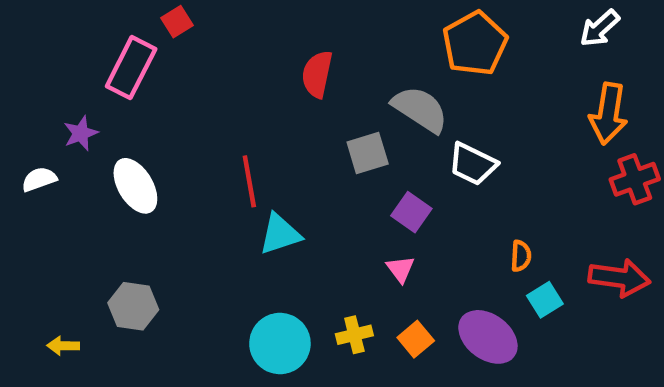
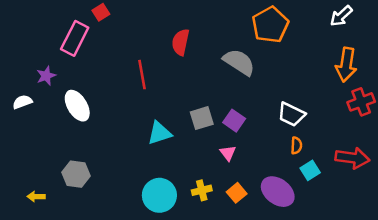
gray square: (368, 153) -> (202, 118), moved
white trapezoid: (473, 164) -> (291, 114), moved
red line: (249, 181) -> (142, 75), moved

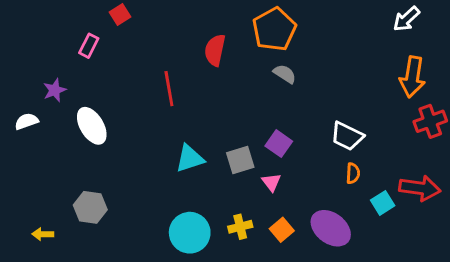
orange pentagon: (270, 25) -> (274, 29), moved
pink rectangle: (75, 38) -> (89, 46), size x0.6
gray semicircle: (239, 62) -> (285, 74), size x0.6
gray square: (202, 118) -> (240, 160), moved
cyan square: (310, 170) -> (383, 203), moved

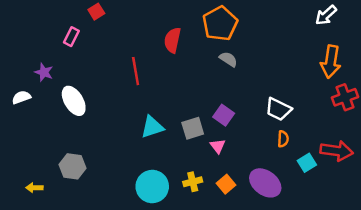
purple star: (55, 90) -> (44, 72), turned -30

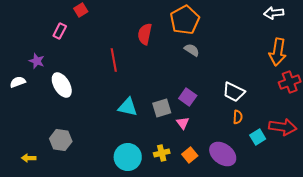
white arrow: (326, 15) -> (274, 13), turned 36
cyan triangle: (152, 127) -> (128, 107), turned 30

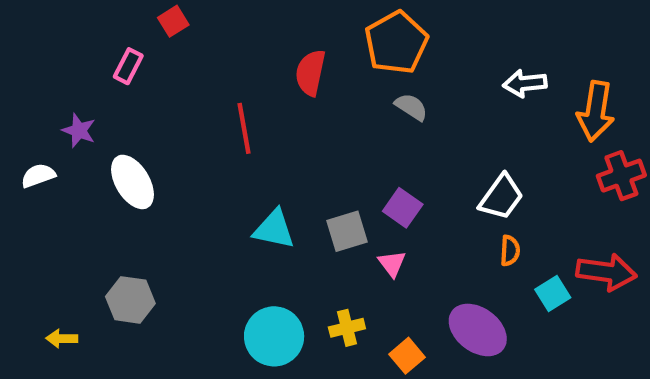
white arrow: (274, 13) -> (525, 83), moved
white trapezoid: (234, 92) -> (501, 197), turned -80
orange square: (190, 155) -> (407, 356), moved

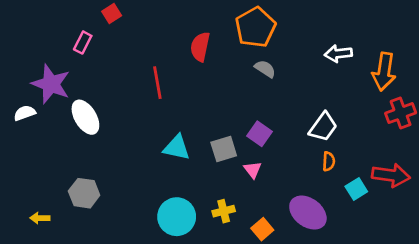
purple star: (79, 131) -> (51, 84), size x1.8

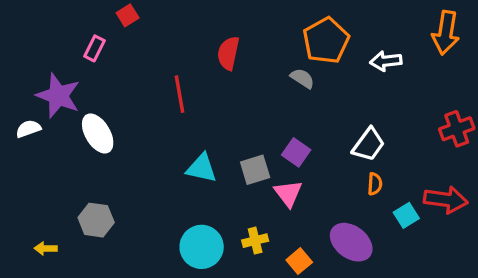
orange pentagon: (255, 27) -> (326, 41), moved
orange arrow: (384, 72) -> (446, 33), moved
pink triangle: (253, 170) -> (288, 193), size x1.4

